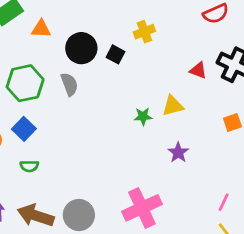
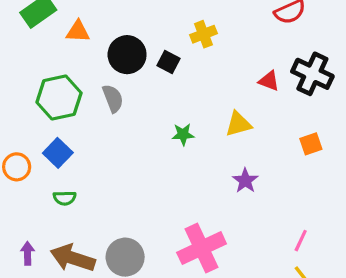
green star: (143, 116) -> (183, 134), moved

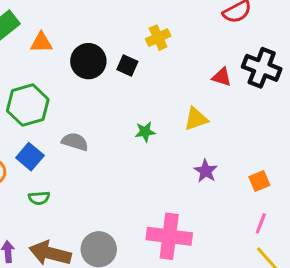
gray semicircle: (113, 98) -> (75, 142), moved, turned -48
orange square: (311, 144) -> (259, 181), moved
pink cross: (202, 248) -> (169, 236), turned 36

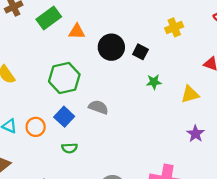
yellow cross: (158, 38) -> (174, 27), moved
green star: (145, 132) -> (154, 82), moved

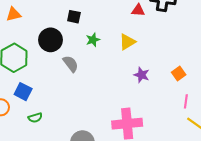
black circle: (111, 47) -> (51, 40), moved
gray semicircle: (98, 107) -> (71, 64), moved, turned 48

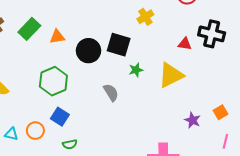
black square: (74, 17) -> (119, 45), size x1.6
black circle: (51, 40) -> (88, 51), moved
yellow triangle: (127, 42) -> (171, 75), size x1.5
purple star: (142, 75) -> (193, 120), moved

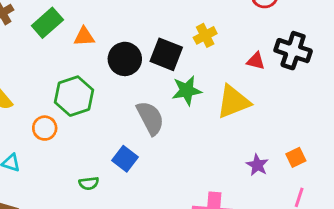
yellow cross: (145, 17) -> (205, 35), moved
green star: (136, 70) -> (187, 90), size x1.5
gray semicircle: (111, 92) -> (150, 118), size x1.4
blue square: (60, 117) -> (125, 159), moved
orange circle: (35, 131) -> (45, 128), moved

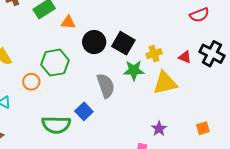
yellow cross: (205, 35) -> (154, 54), moved
purple star: (257, 165) -> (159, 129), moved
green semicircle: (89, 183) -> (56, 125), size x2.0

